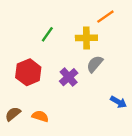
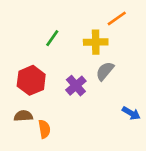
brown semicircle: (13, 114) -> (23, 116), moved, turned 35
orange semicircle: (40, 116) -> (44, 129), turned 63

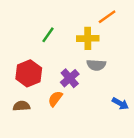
gray semicircle: (105, 71) -> (96, 65), turned -126
orange semicircle: (44, 129) -> (55, 99), moved, turned -133

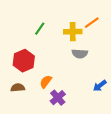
orange line: (107, 17) -> (92, 23), moved
purple cross: (70, 78) -> (58, 98), moved
blue arrow: (120, 104) -> (100, 86), turned 112

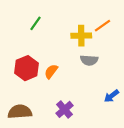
green line: (40, 29) -> (35, 23), moved
orange semicircle: (46, 82) -> (51, 71), moved
brown semicircle: (18, 88) -> (20, 112), moved, size x1.5

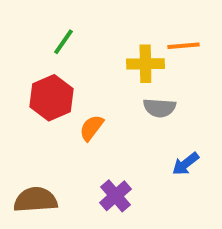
orange line: (103, 26) -> (184, 46), turned 30
red hexagon: (26, 68) -> (51, 98), moved
blue arrow: (111, 96) -> (186, 164), moved

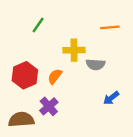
yellow cross: (145, 64) -> (74, 50), moved
red hexagon: (51, 98) -> (25, 75), moved
purple cross: (115, 196) -> (49, 106), moved

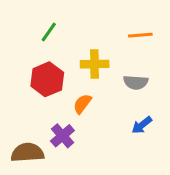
gray semicircle: (96, 64) -> (136, 82), moved
red hexagon: (25, 75) -> (47, 79), moved
orange semicircle: (55, 76) -> (82, 104), moved

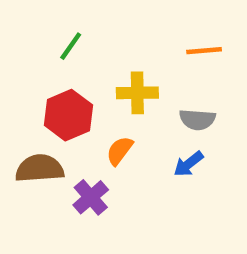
blue arrow: (142, 125) -> (188, 164), moved
brown semicircle: (27, 153) -> (40, 168), moved

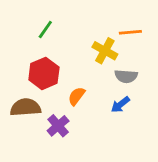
yellow cross: (137, 93) -> (105, 51), moved, turned 30

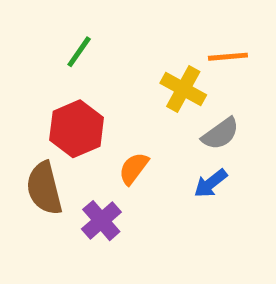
gray semicircle: (126, 76) -> (221, 134), turned -40
brown semicircle: (26, 107) -> (44, 188), turned -100

